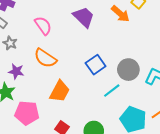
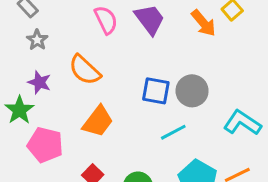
pink semicircle: (43, 26) -> (106, 20), moved
blue square: (96, 65) -> (156, 91), turned 36
gray circle: (128, 70) -> (192, 91), moved

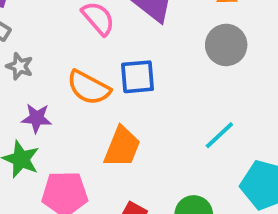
blue square: (156, 91) -> (137, 77), moved
gray circle: (192, 91) -> (226, 45), moved

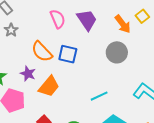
purple star: (37, 118) -> (28, 74), moved

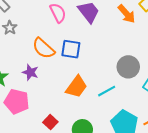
gray circle: (117, 52) -> (128, 67), moved
orange trapezoid: (49, 86) -> (76, 87), moved

